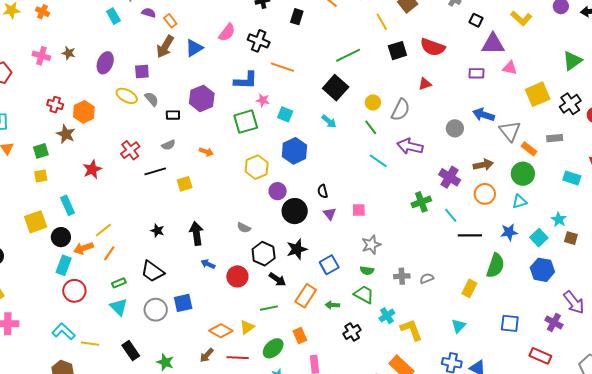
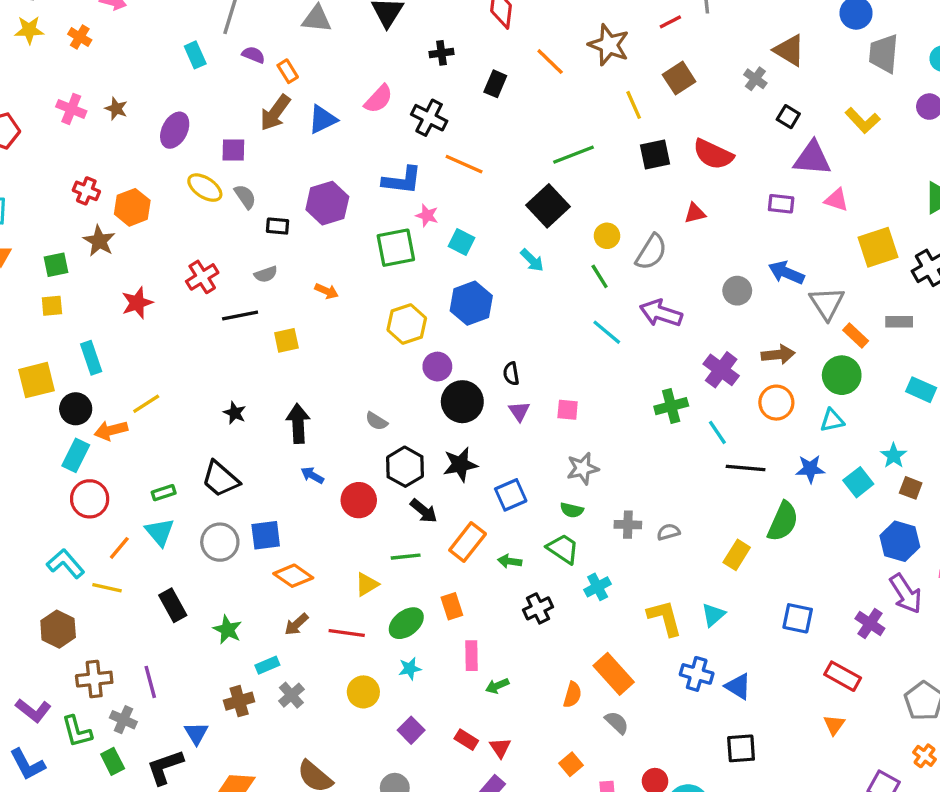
orange line: (109, 253) -> (119, 548), moved
blue hexagon: (542, 270) -> (900, 541), moved
yellow L-shape: (411, 330) -> (665, 618), moved
orange diamond: (221, 331) -> (293, 576), moved

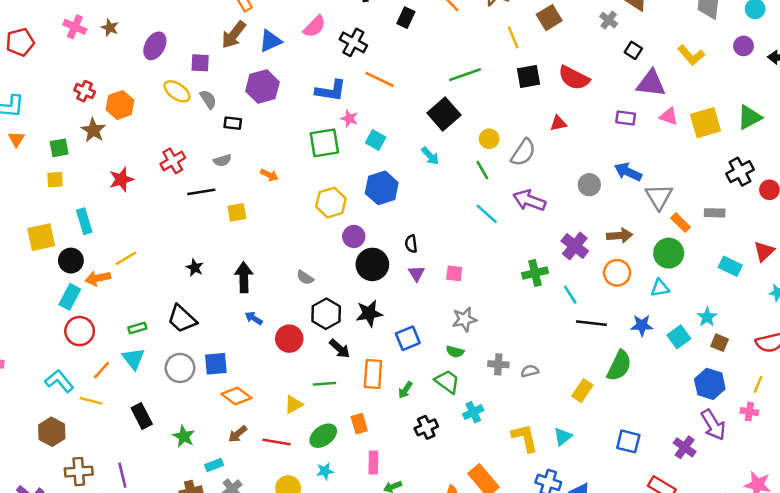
purple hexagon: (327, 203) -> (262, 87), moved
yellow square: (878, 247) -> (705, 123), moved
orange rectangle: (468, 542) -> (373, 374), turned -36
green arrow: (510, 561) -> (405, 390), turned -66

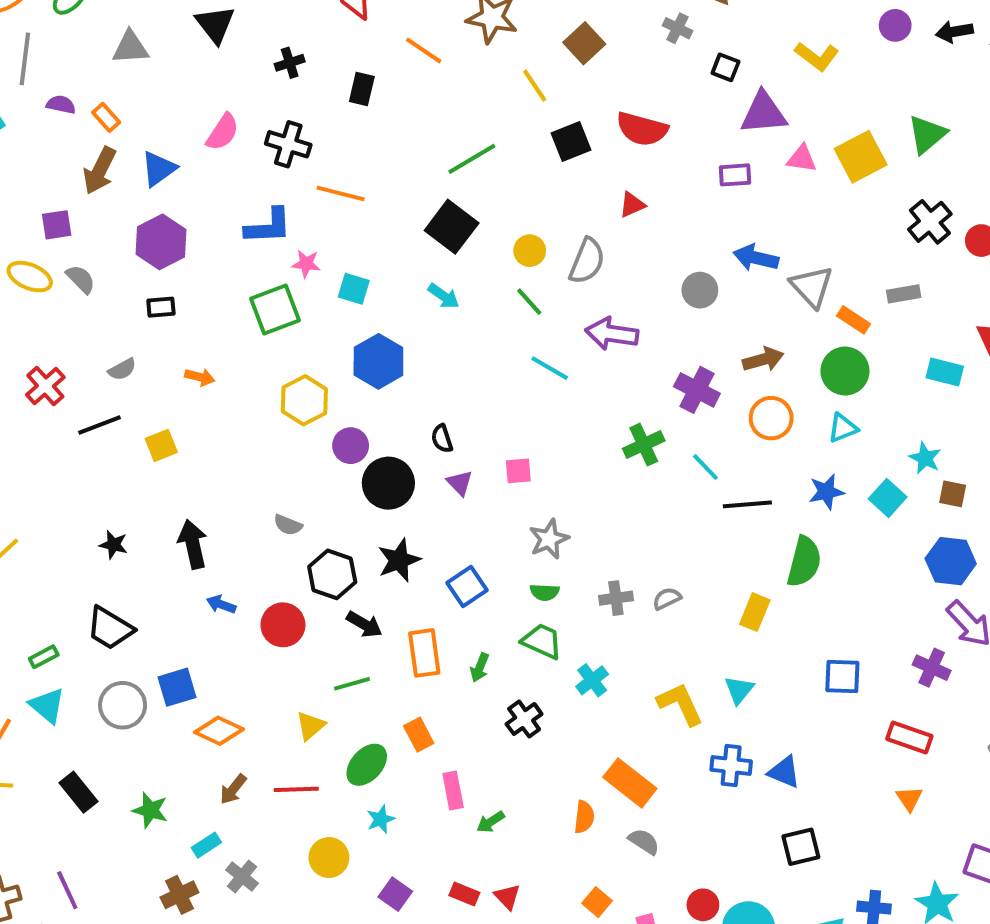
black rectangle: (233, 123) -> (161, 307), moved

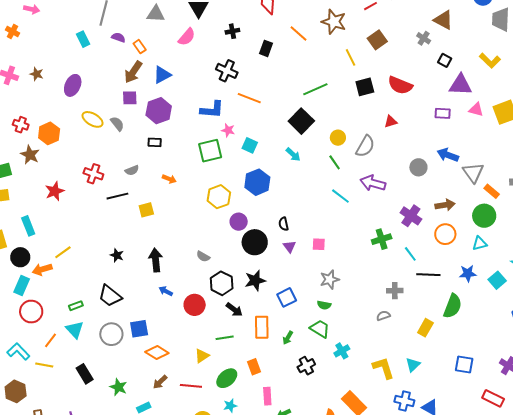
pink semicircle: (223, 132) -> (187, 37), moved
purple square: (57, 225) -> (130, 98), moved
red cross: (45, 386) -> (93, 174), turned -36
gray cross: (616, 598) -> (395, 291), moved

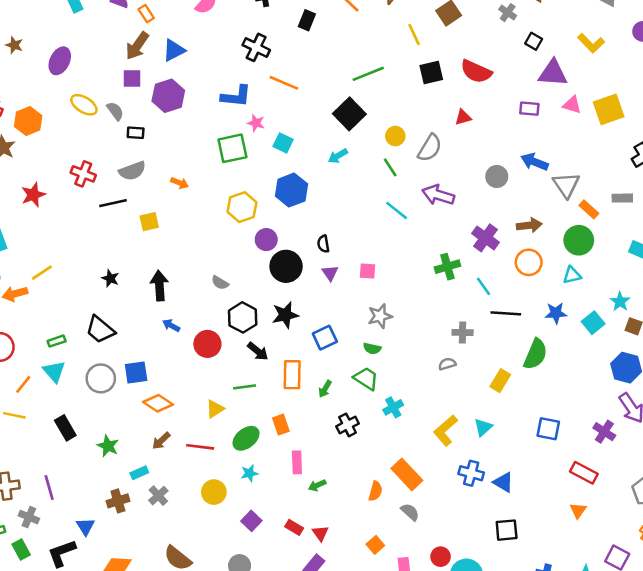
black rectangle: (155, 142) -> (136, 133), moved
cyan arrow: (293, 154) -> (338, 156), turned 105
gray semicircle: (132, 170) -> (132, 171), size x1.5
yellow L-shape: (383, 368) -> (446, 430), turned -115

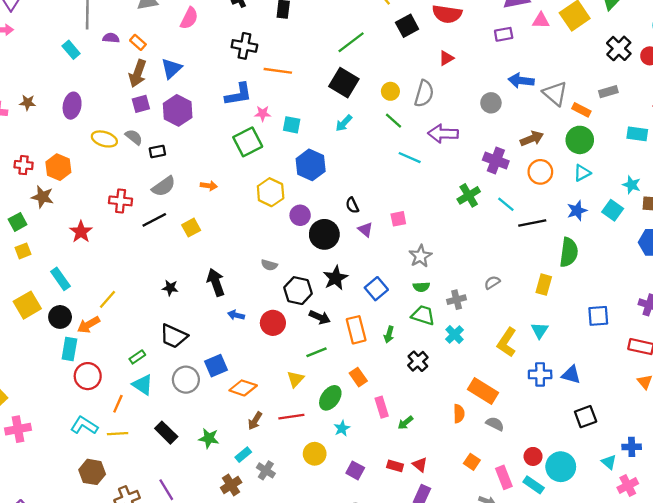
gray cross: (463, 333) -> (457, 300), moved

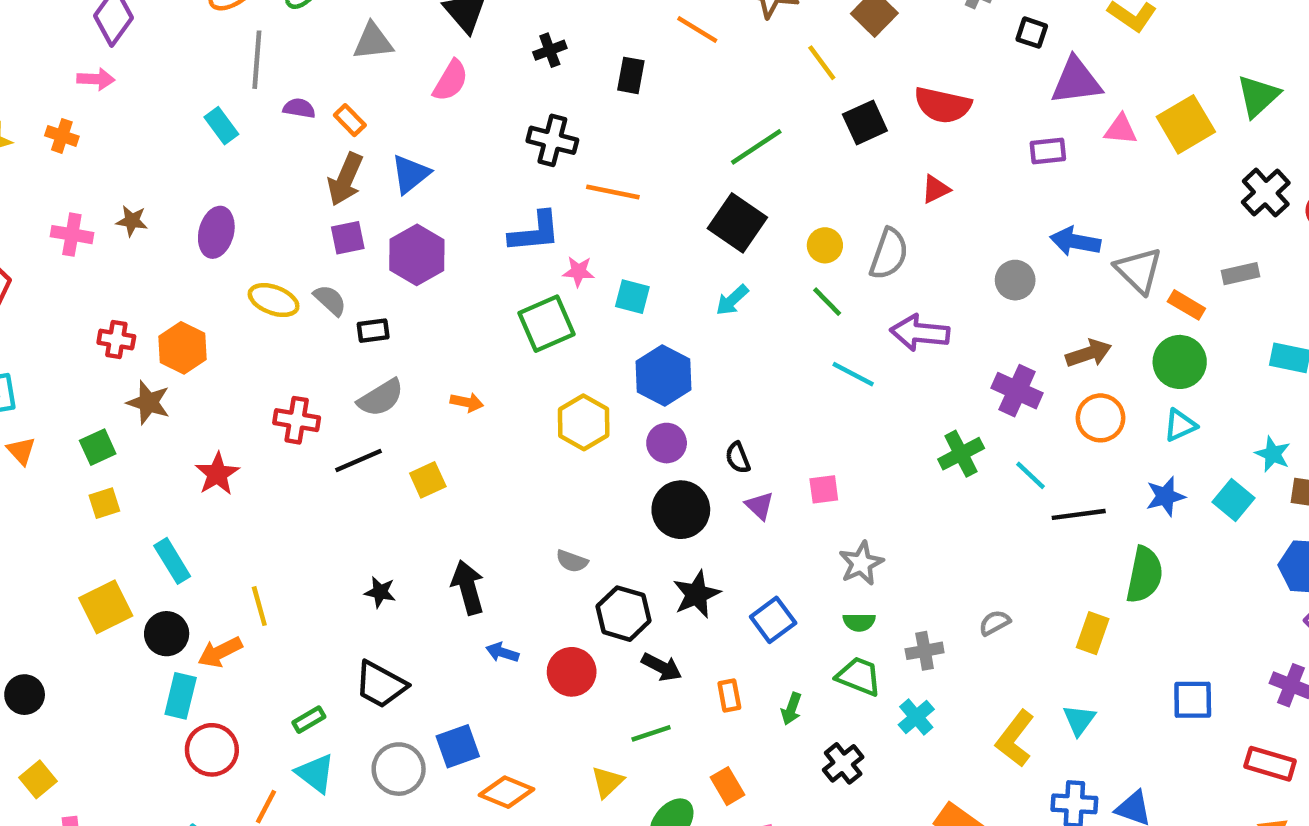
purple circle: (300, 215) -> (667, 443), moved
yellow line: (107, 299) -> (259, 606), turned -60
orange rectangle: (356, 330) -> (729, 696), size x0.6

